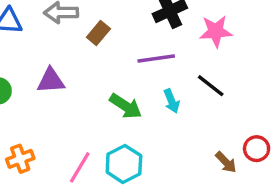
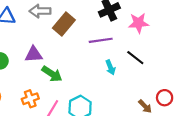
brown rectangle: (98, 33) -> (64, 24), size x1.5
green arrow: (126, 106) -> (52, 74), moved
orange cross: (20, 159) -> (30, 99), moved

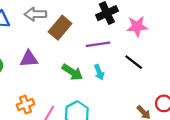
cyan arrow: (110, 67) -> (99, 72), moved
green arrow: (52, 74) -> (72, 72), moved

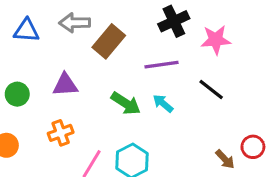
cyan arrow: (99, 72) -> (163, 103), turned 152
orange cross: (25, 105) -> (61, 133), moved

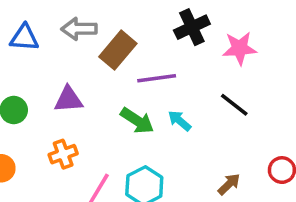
purple line: (161, 65) -> (157, 78), moved
brown arrow: (225, 159) -> (229, 184), moved, turned -90

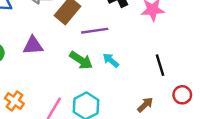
black line: (234, 105) -> (160, 65), moved, turned 35
orange cross: (63, 154) -> (14, 101), moved, turned -36

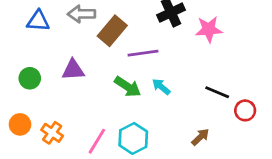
black line: (160, 65) -> (217, 92), turned -50
red circle: (182, 95) -> (245, 110), moved

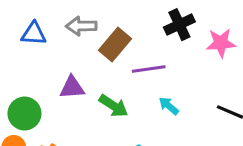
green circle: (30, 78) -> (24, 114), moved, size x1.4
green arrow: (128, 87) -> (113, 106), moved

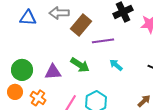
purple triangle: (72, 87) -> (53, 72), moved

